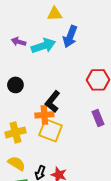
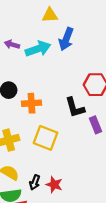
black L-shape: (53, 101) -> (75, 107), moved, turned -55
orange cross: (44, 115) -> (31, 103), moved

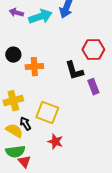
yellow square: (46, 138) -> (47, 113), moved
black arrow: (35, 182) -> (25, 124), moved, turned 128

